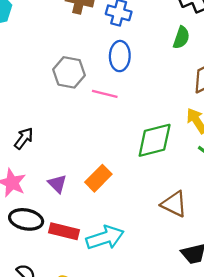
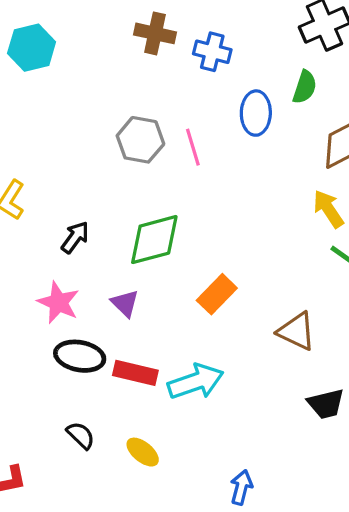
blue ellipse: (120, 56) -> (256, 113), moved
pink line: (105, 94) -> (193, 147), moved, turned 60
green diamond: (155, 140) -> (154, 240), moved
orange rectangle: (98, 178) -> (217, 294), moved

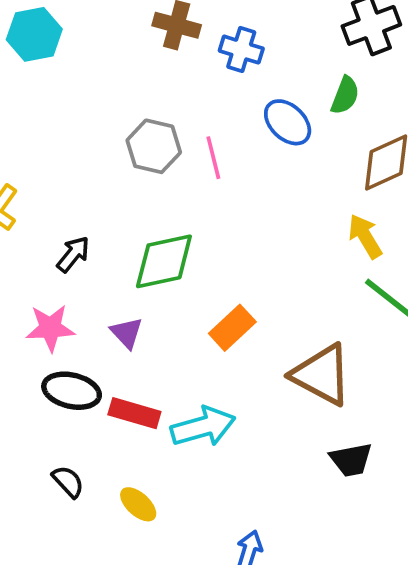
blue ellipse: (256, 113) -> (288, 122), turned -51
pink star: (58, 302) -> (50, 328), turned -30
brown triangle: (297, 331) -> (322, 375), size x1.4

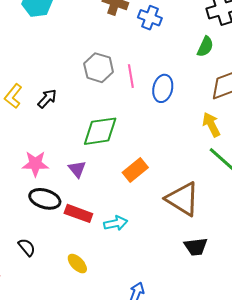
blue ellipse: (288, 122) -> (163, 88), moved, turned 56
black arrow: (73, 254) -> (47, 99), moved
cyan arrow: (203, 427) -> (116, 223), size x0.7
black semicircle: (68, 482) -> (27, 247), moved

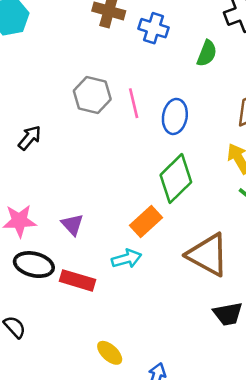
green semicircle: (205, 47) -> (207, 53), moved
green diamond: (100, 131) -> (176, 179), moved, turned -33
cyan arrow: (116, 223) -> (127, 259), moved
yellow ellipse: (77, 264) -> (110, 353), moved

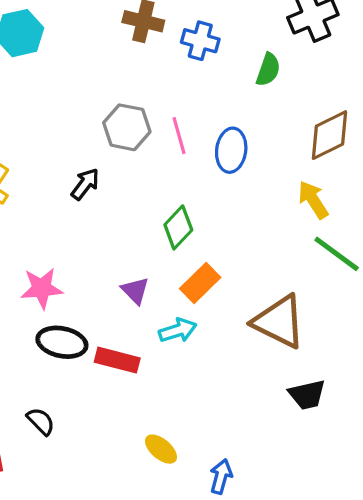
black arrow: (30, 138) -> (85, 184), moved
green diamond: (176, 179) -> (178, 227), moved, size x0.7
purple triangle: (72, 225) -> (135, 290), moved

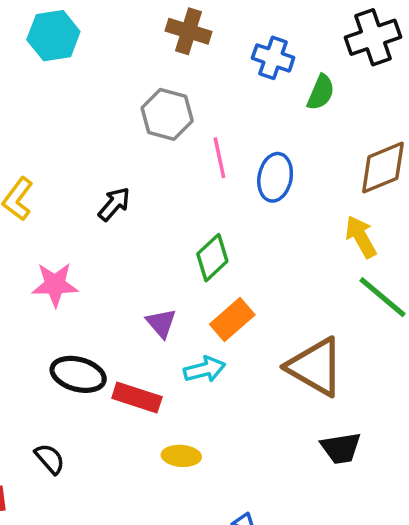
blue cross: (200, 41) -> (273, 58), moved
gray hexagon: (127, 127) -> (167, 114), moved
pink star: (42, 288) -> (55, 285), moved
yellow ellipse: (161, 449) -> (181, 456), moved, turned -40

